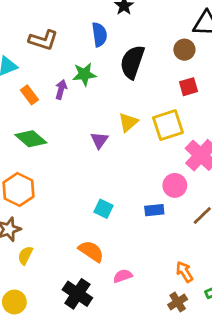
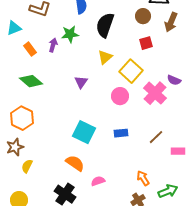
yellow triangle: (128, 122) -> (105, 57), moved
yellow square: (168, 125) -> (131, 71), turned -30
pink circle: (175, 185) -> (120, 96), moved
cyan square: (104, 209) -> (84, 132), size x1.6

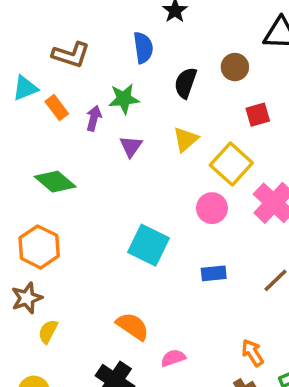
brown circle: (143, 16) -> (235, 67), moved
black semicircle: (105, 25) -> (186, 83), size x0.7
orange rectangle: (30, 49) -> (57, 108), moved
purple triangle: (81, 82) -> (131, 146), moved
cyan square: (84, 132) -> (148, 245), moved

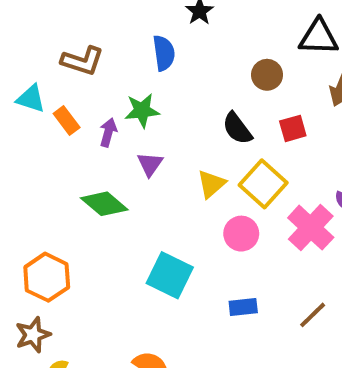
black semicircle: (186, 83) -> (237, 128), moved, turned -56
cyan triangle: (25, 88) -> (31, 99), turned 40
yellow triangle: (186, 139) -> (211, 184), moved
green diamond: (55, 182) -> (104, 204), moved

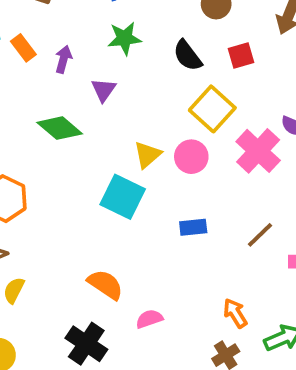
green star: (142, 111) -> (125, 38), moved
yellow triangle: (211, 184) -> (147, 155), moved

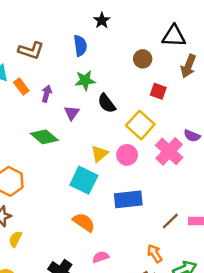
black semicircle: (187, 56) -> (107, 103), moved
red square: (241, 56) -> (158, 91), turned 35
blue rectangle: (193, 227) -> (128, 199), size x1.6
brown line: (260, 235) -> (170, 221), moved
orange semicircle: (105, 285) -> (84, 222), moved

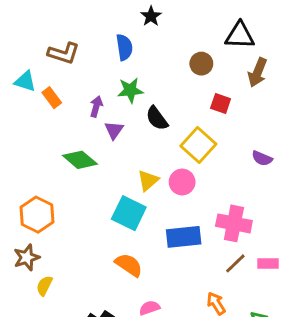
purple arrow: (47, 94) -> (96, 107), moved
pink cross: (169, 151) -> (234, 223), moved, turned -32

